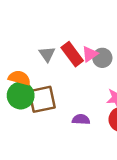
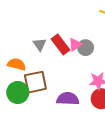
green circle: (21, 96) -> (18, 92), moved
purple semicircle: (81, 119) -> (68, 99), size x1.5

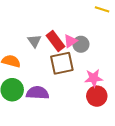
brown square: (35, 82) -> (62, 63), moved
purple semicircle: (68, 99) -> (38, 93), moved

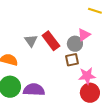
pink triangle: (70, 41) -> (84, 35), moved
brown square: (62, 63) -> (72, 60), moved, size x0.6

